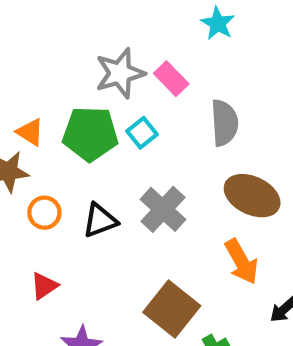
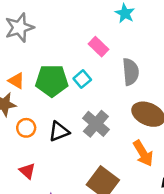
gray star: (120, 73) -> (19, 28), moved
red triangle: (44, 286) -> (27, 171), turned -42

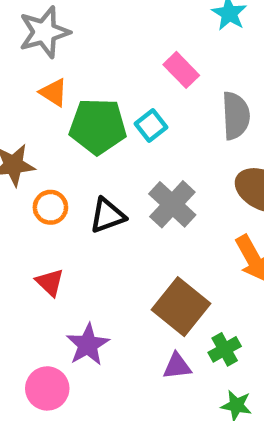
orange triangle: (16, 81) -> (54, 92), moved

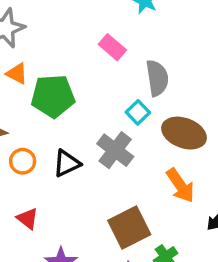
cyan square: (151, 125) -> (138, 112), moved
brown square: (181, 307) -> (129, 227), turned 30

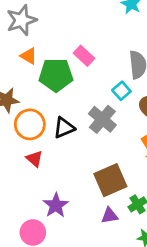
pink rectangle: (112, 47) -> (84, 56), moved
orange circle: (23, 161) -> (30, 124), size x1.5
red triangle: (28, 218) -> (34, 159), moved

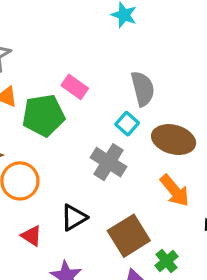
black triangle: (64, 128) -> (74, 217), moved
red triangle: (34, 159) -> (31, 236), moved

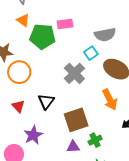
pink rectangle: (75, 87) -> (65, 24), turned -56
gray semicircle: (143, 89) -> (105, 35), turned 80
black triangle: (74, 217) -> (46, 101), turned -36

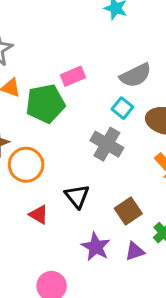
brown square: (76, 120) -> (128, 211), size x0.7
purple star: (33, 135) -> (96, 247), moved

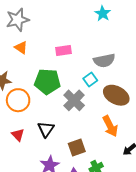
green pentagon: (45, 104) -> (47, 82), moved

